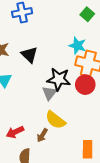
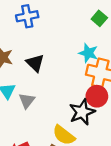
black star: (59, 79) -> (82, 112), moved, turned -30
gray triangle: (49, 93) -> (27, 101), moved

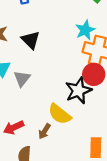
cyan star: (88, 53) -> (85, 30), turned 30

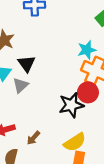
black triangle: (31, 40) -> (27, 64), moved
yellow semicircle: (60, 114) -> (75, 142), moved, turned -80

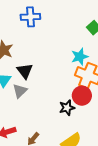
black star: (71, 105) -> (67, 108), size x0.7

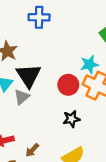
black triangle: (25, 71) -> (29, 76), size x1.4
red circle: (82, 96) -> (68, 85), moved

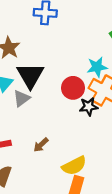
black star: (71, 119) -> (89, 107), moved
brown arrow: (32, 150) -> (41, 145), moved

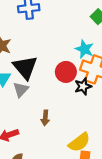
cyan star: (97, 67) -> (84, 49), turned -30
brown arrow: (41, 145) -> (45, 118), moved, turned -32

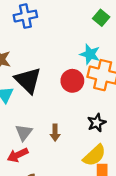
black star: (83, 86) -> (97, 123), moved
gray triangle: (21, 90) -> (24, 132), moved

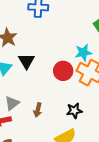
cyan star: (90, 54) -> (83, 53), turned 30
black triangle: (28, 80) -> (27, 61), size x0.7

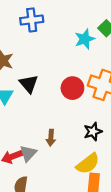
cyan star: (83, 53) -> (85, 39), moved
gray triangle: (12, 103) -> (28, 153), moved

